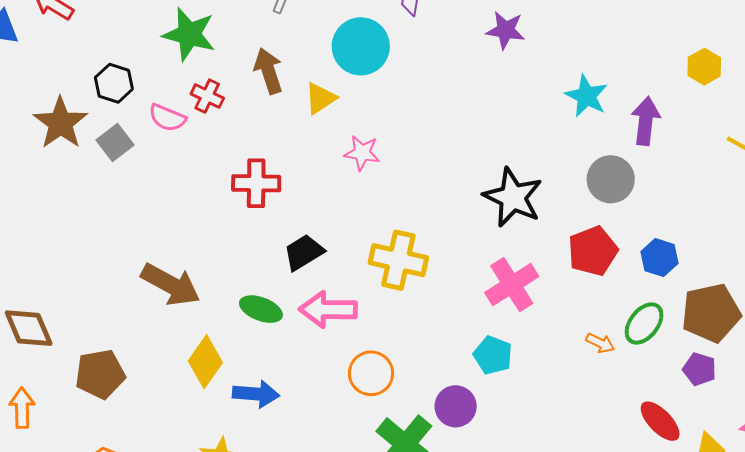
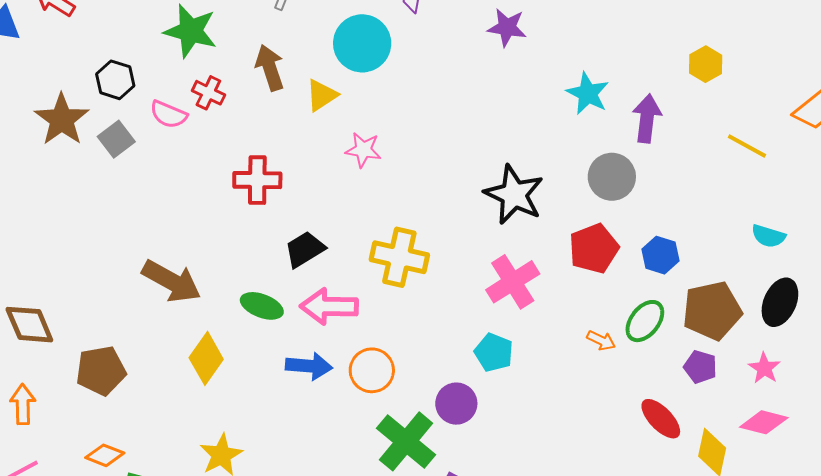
blue arrow: (256, 394) -> (309, 366), moved

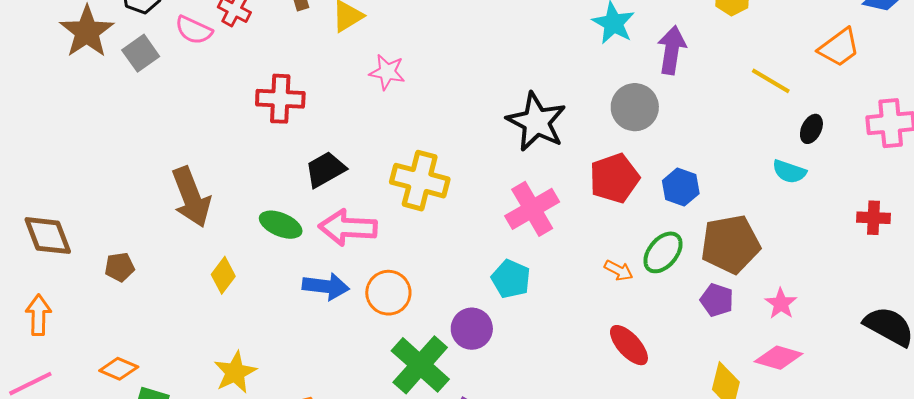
brown arrow: (172, 281) -> (191, 197), turned 38
black ellipse: (780, 302) -> (811, 129), moved, size x0.6
yellow diamond: (206, 358) -> (223, 275), size x0.7
brown pentagon: (101, 371) -> (120, 267), moved, size x0.6
red ellipse: (661, 419) -> (629, 345), moved

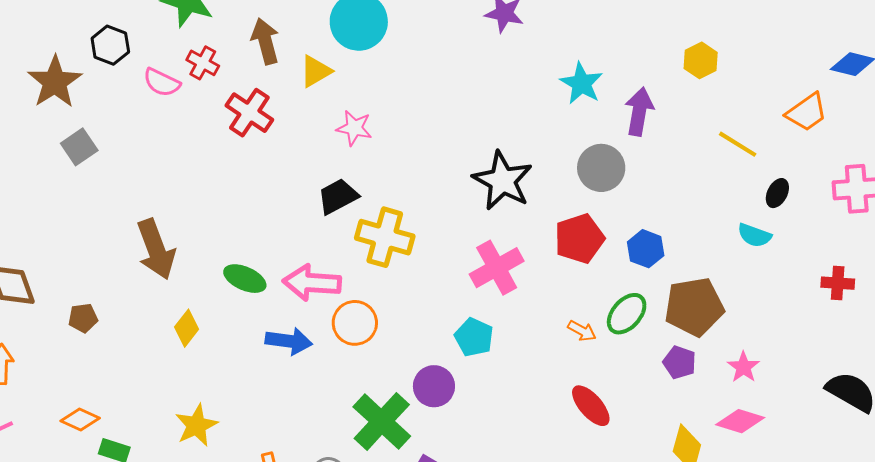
gray square: (141, 53) -> (79, 147), moved
red cross: (280, 99) -> (249, 113), moved, turned 30
black trapezoid: (325, 169) -> (338, 196), moved
orange circle: (388, 293) -> (355, 323), moved

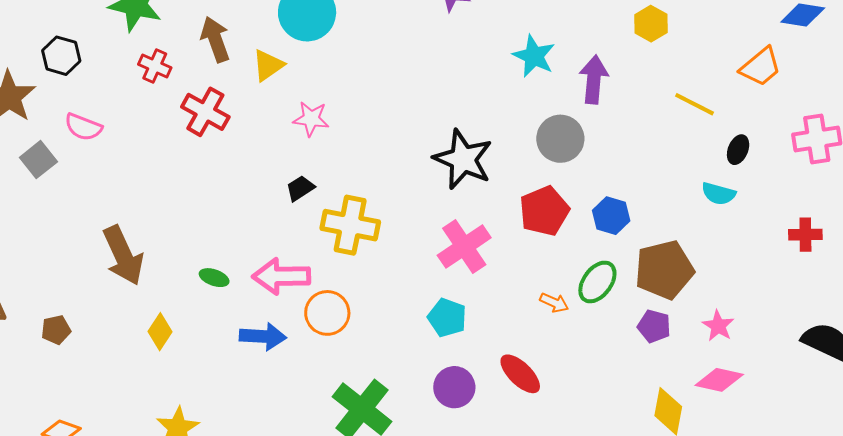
pink semicircle: (162, 82) -> (83, 127), moved
black trapezoid: (338, 196) -> (300, 188), size x0.7
green ellipse: (245, 279) -> (214, 278), size x0.7
purple circle: (434, 386) -> (454, 387), moved
red ellipse: (591, 406) -> (520, 374), moved

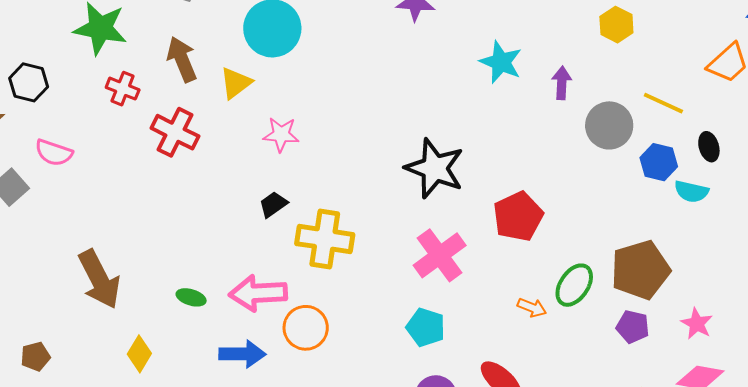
purple arrow: (594, 79) -> (562, 83), size x0.7
gray circle: (560, 139) -> (609, 125), moved
black ellipse: (738, 150) -> (709, 147), turned -36
blue hexagon: (611, 216) -> (659, 162), moved

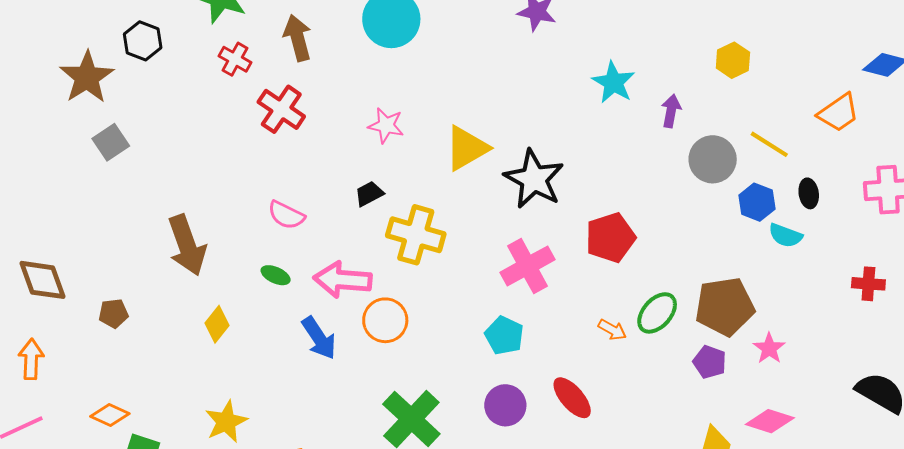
yellow triangle: (236, 83) -> (467, 148), moved, size x1.4
pink semicircle: (54, 153) -> (286, 215), moved
pink star: (697, 324) -> (769, 348), moved
blue arrow: (242, 354) -> (319, 338), turned 48

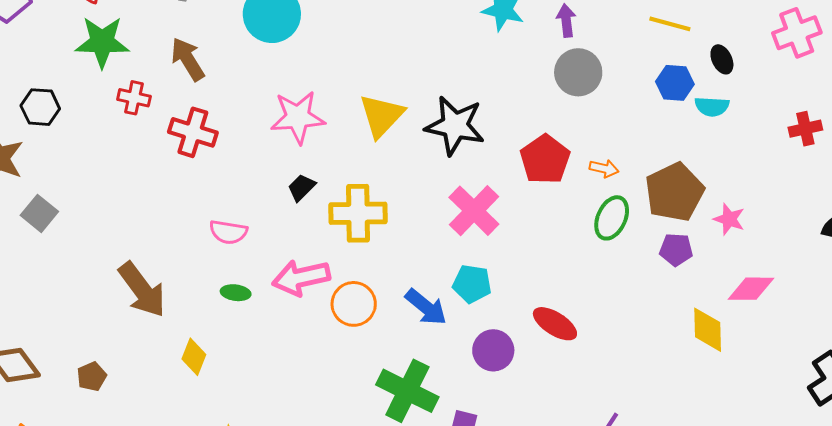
pink star: (386, 125) -> (298, 117), size x1.5
gray circle: (713, 159) -> (578, 72), moved
orange arrow: (612, 330) -> (604, 169), moved
blue arrow: (319, 338) -> (426, 307), moved

